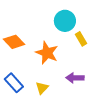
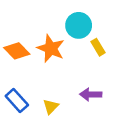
orange star: (47, 53) -> (51, 48), moved

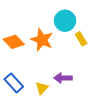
purple arrow: (91, 94) -> (63, 78), moved

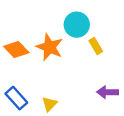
purple arrow: (63, 78) -> (108, 92), moved

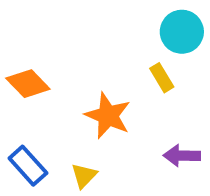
cyan circle: (77, 25) -> (182, 32), moved
orange star: (49, 47) -> (108, 116), moved

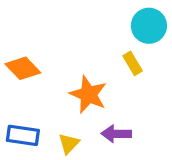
purple arrow: (182, 156) -> (116, 134), moved
blue rectangle: (28, 166) -> (23, 135), turned -40

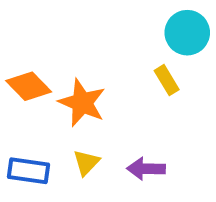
orange star: (88, 94) -> (82, 103), moved
yellow triangle: (69, 144) -> (86, 163), moved

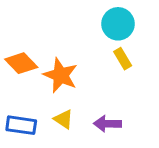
cyan circle: (187, 33) -> (118, 24), moved
yellow triangle: (86, 163) -> (64, 119), turned -40

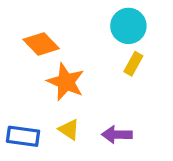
yellow rectangle: (123, 59) -> (133, 64), turned 60
orange diamond: (21, 63) -> (41, 44), moved

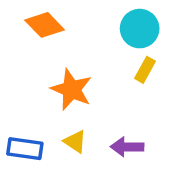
orange diamond: (41, 44) -> (45, 25), moved

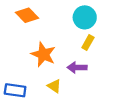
yellow triangle: (75, 142) -> (54, 86), moved
purple arrow: (127, 147) -> (77, 67), moved

